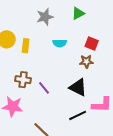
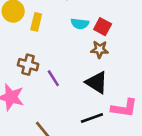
red square: (92, 44) -> (103, 27), moved
brown star: (86, 61) -> (100, 49), moved

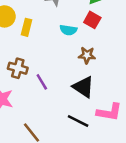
red square: (103, 27) -> (92, 20), moved
black line: (92, 118) -> (78, 121), turned 45

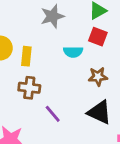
brown cross: (18, 68) -> (29, 88), moved

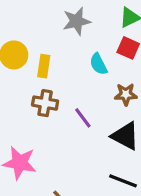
cyan semicircle: (73, 52) -> (98, 64), turned 60
purple line: (53, 114) -> (83, 118), moved

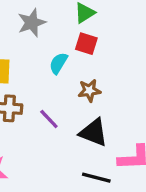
cyan semicircle: (98, 64) -> (58, 63), turned 65

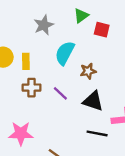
red square: (86, 44) -> (102, 30), moved
cyan semicircle: (58, 63) -> (65, 53), size x1.5

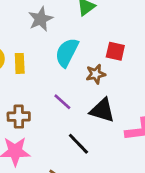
red square: (102, 30) -> (115, 51), moved
brown cross: (32, 88) -> (19, 117), moved
black line: (97, 133) -> (78, 144), moved, turned 36

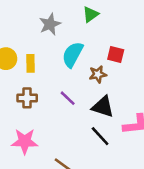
brown cross: (19, 117) -> (27, 98), moved
black line: (78, 144) -> (100, 136), moved

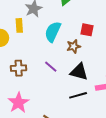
yellow rectangle: (31, 63) -> (19, 25), moved
black line: (100, 136) -> (78, 95), turned -60
pink star: (25, 141) -> (18, 103), turned -30

